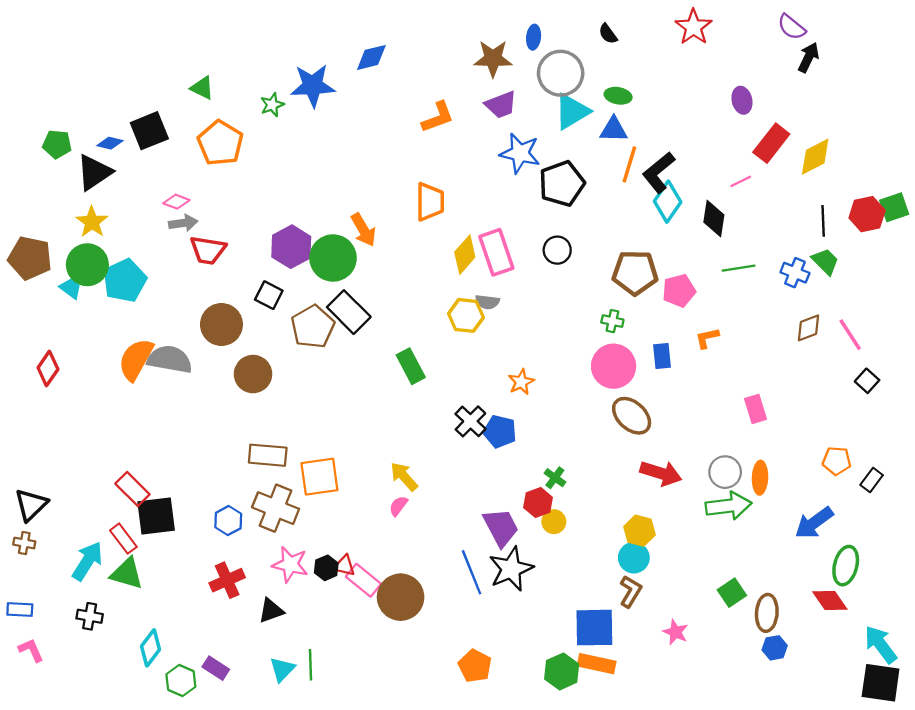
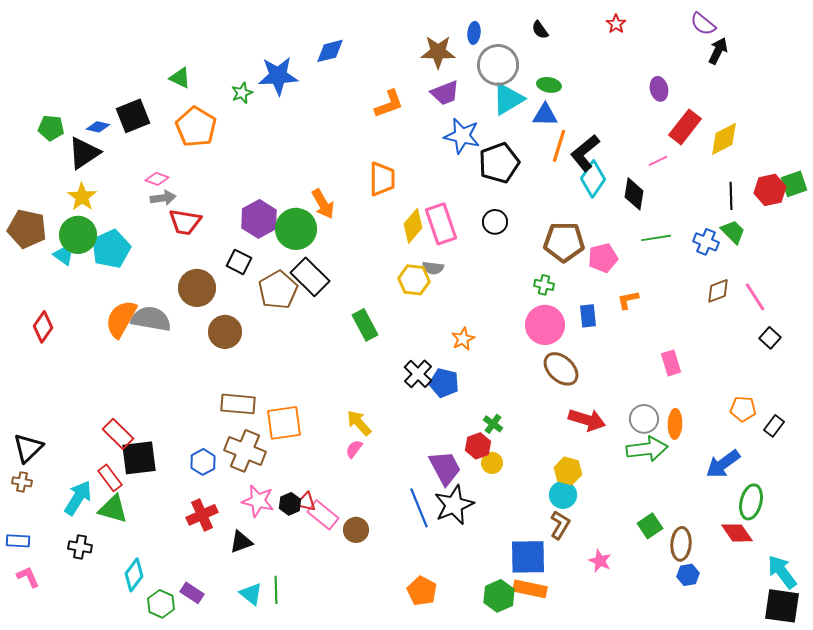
red star: (694, 27) -> (616, 24), size x0.6
brown circle: (401, 597) -> (356, 530), size x0.6
cyan triangle: (282, 669) -> (251, 594), turned -35

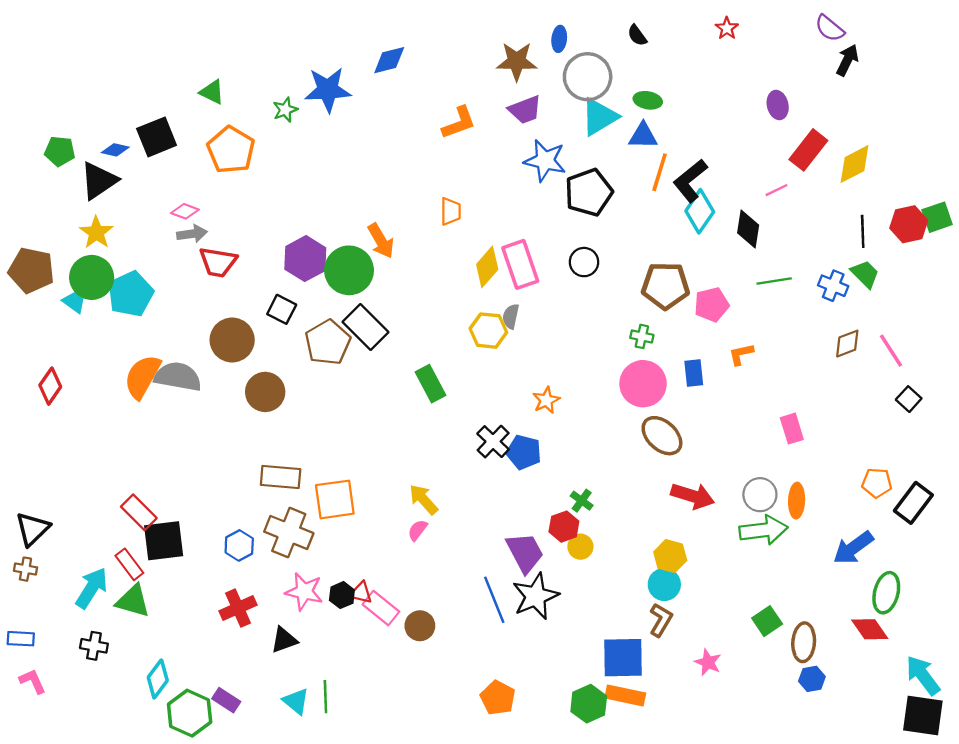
orange trapezoid: (382, 179) -> (451, 211), size x0.7
gray semicircle: (433, 268) -> (511, 316), turned 95
black rectangle: (774, 426) -> (913, 503), size x1.6
green hexagon: (161, 604) -> (190, 713), size x1.4

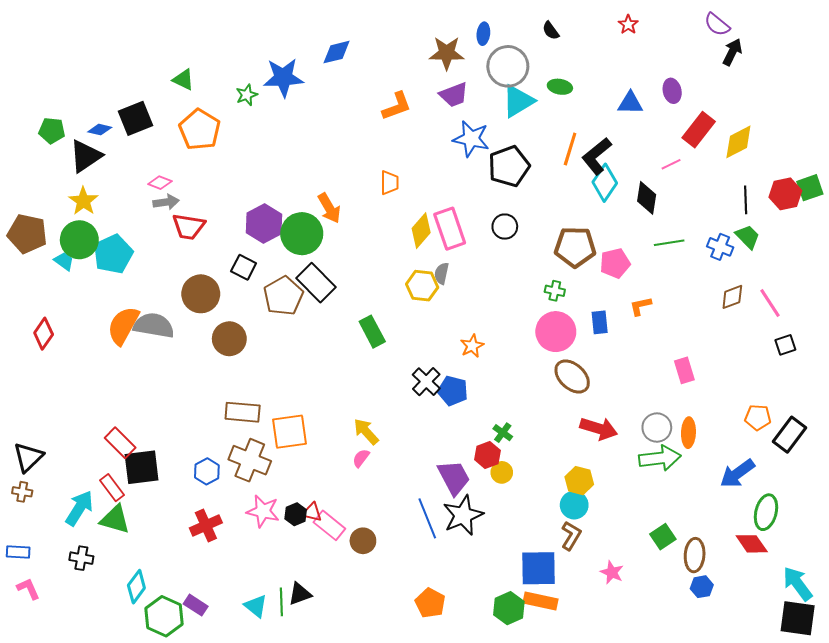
blue triangle: (643, 136) -> (630, 103), moved
black square: (909, 399) -> (785, 345), turned 30
black triangle: (284, 640) -> (300, 594), moved

